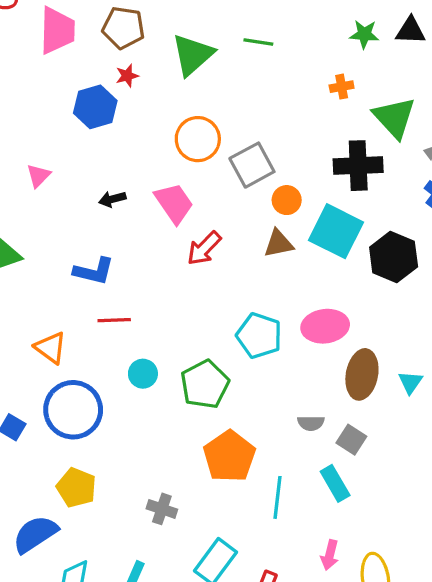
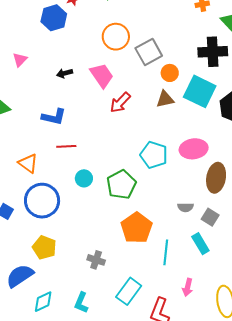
pink arrow: (330, 555) -> (188, 287), moved

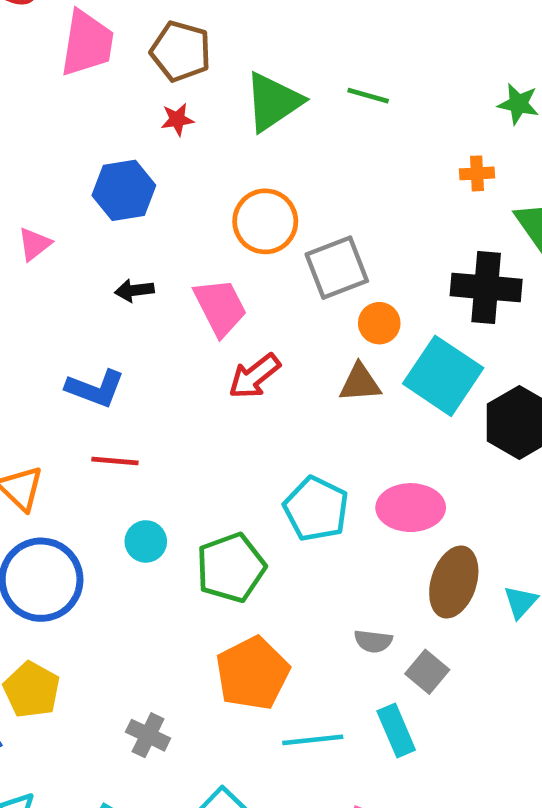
blue hexagon: (54, 18) -> (124, 190), moved
cyan line: (166, 252) -> (313, 740), turned 70

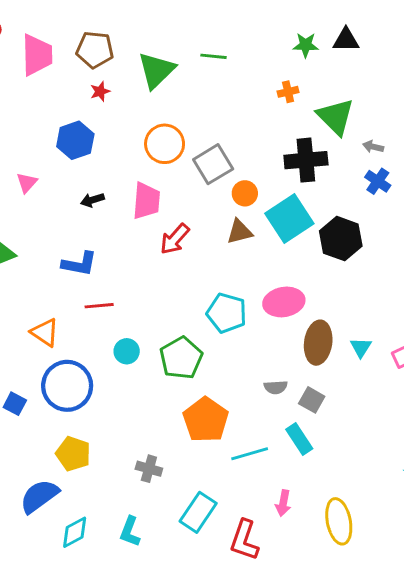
pink trapezoid: (220, 307) -> (146, 201), turned 42
cyan square: (443, 376) -> (289, 218), turned 33

